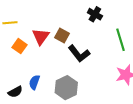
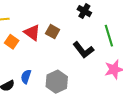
red triangle: (41, 37) -> (32, 33), turned -30
black L-shape: (79, 54) -> (83, 50), moved

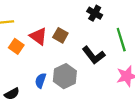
blue semicircle: (26, 77) -> (41, 81), moved
gray hexagon: (57, 82) -> (65, 76), moved

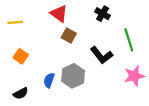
red triangle: (38, 36) -> (59, 14), moved
orange square: (16, 46) -> (21, 56), moved

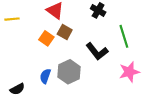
orange square: (21, 56) -> (46, 38), moved

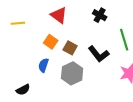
brown square: (65, 32) -> (70, 48), moved
blue semicircle: (45, 76) -> (43, 65), moved

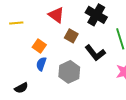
black cross: (100, 15) -> (96, 15), size x1.5
orange square: (51, 42) -> (39, 46), moved
brown square: (70, 48) -> (71, 36), moved

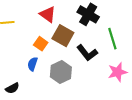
brown square: (71, 36) -> (63, 36), size x1.5
orange square: (39, 46) -> (41, 44), moved

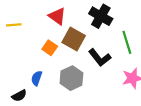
blue semicircle: (33, 64) -> (37, 78), moved

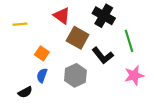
orange square: (50, 48) -> (42, 53), moved

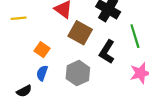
black L-shape: (103, 56) -> (107, 52), turned 70

